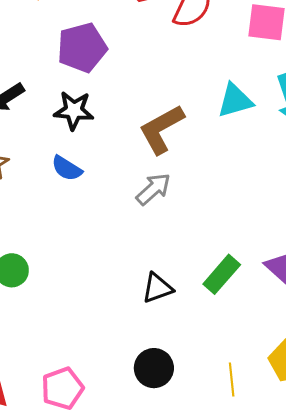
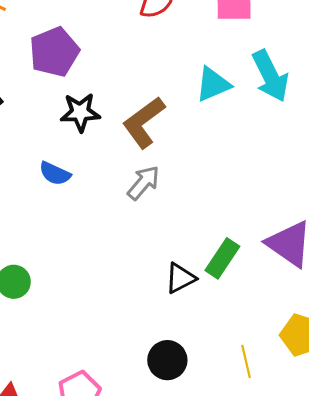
black star: (74, 110) -> (80, 112), moved
black triangle: (157, 288) -> (180, 278), moved

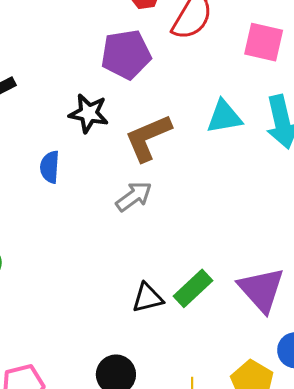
purple pentagon: (54, 52) -> (126, 54), moved
blue semicircle: (55, 174) -> (50, 167), turned 56

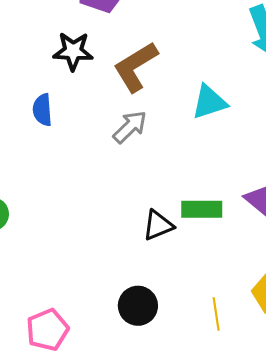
cyan triangle: (224, 117) -> (209, 102), moved
green rectangle: (193, 288) -> (202, 209), turned 51

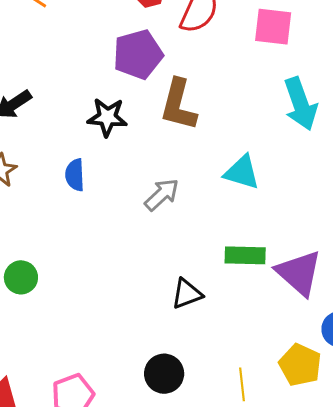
brown L-shape: (136, 67) -> (178, 105), moved, turned -46
cyan triangle: (209, 102) -> (242, 172), turned 33
green rectangle: (202, 209) -> (245, 255), moved

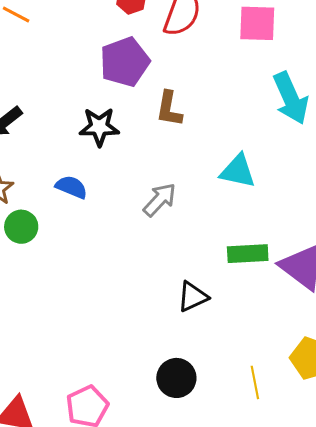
brown L-shape: (178, 105) -> (169, 109), size x0.7
blue semicircle: (75, 175) -> (71, 187), turned 120
green circle: (21, 277) -> (21, 227), moved

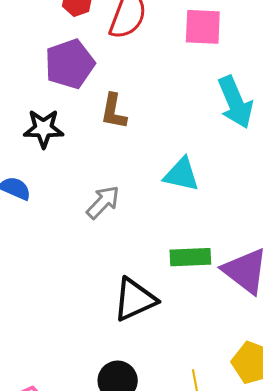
black triangle: (193, 297) -> (135, 299), size x1.4

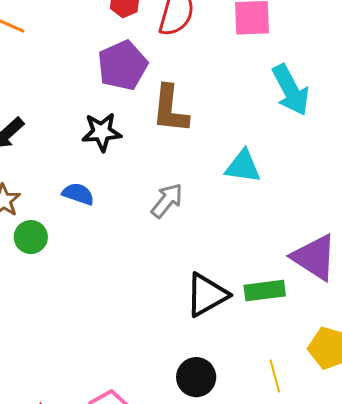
brown L-shape: (114, 111) -> (170, 109), size x1.4
green rectangle: (190, 257) -> (265, 291), moved

